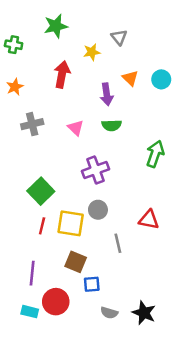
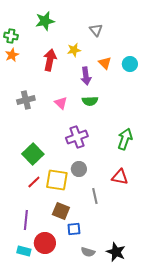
yellow star: (92, 52) -> (74, 50), moved
orange star: (15, 87) -> (12, 55), moved
green arrow: (155, 154) -> (125, 139), moved
red line: (42, 226) -> (34, 182), turned 32

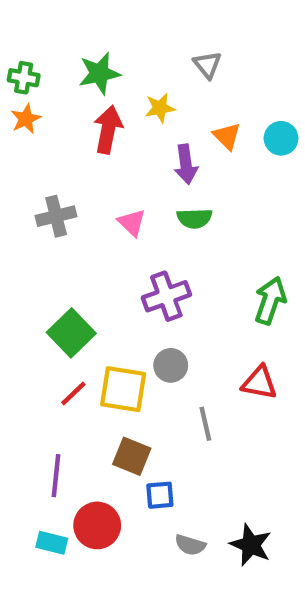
green star: (45, 21) -> (99, 73), moved

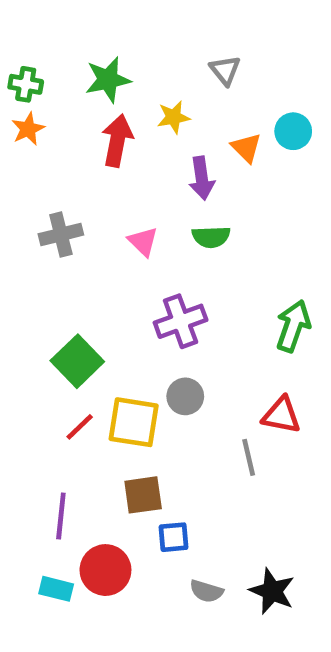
cyan circle: (281, 138) -> (293, 131), moved
gray line: (205, 424) -> (249, 457), moved
brown square: (132, 456) -> (143, 495), turned -30

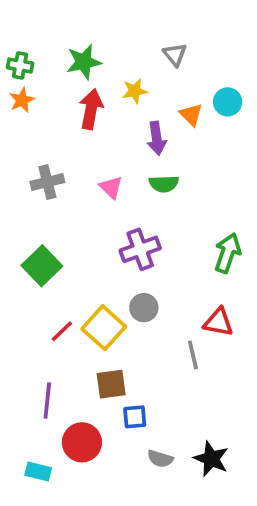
green square: (77, 361) -> (42, 266), moved
yellow square: (134, 422) -> (104, 328), turned 33
cyan rectangle: (56, 589) -> (38, 471), moved

